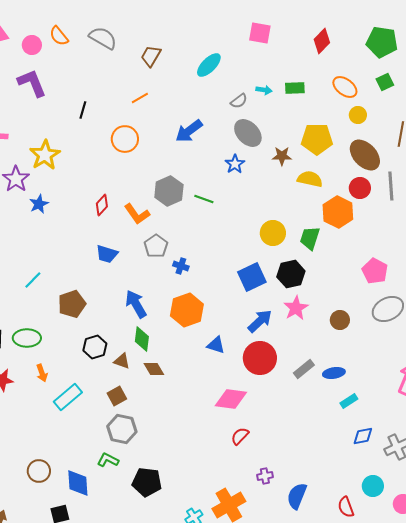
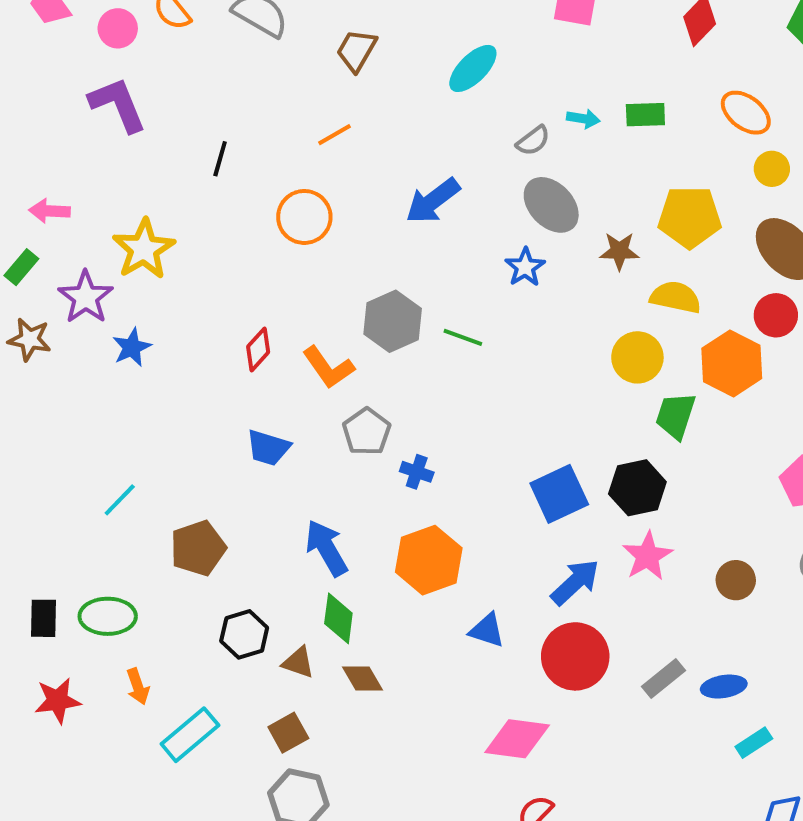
yellow circle: (273, 233) -> (637, 357), moved

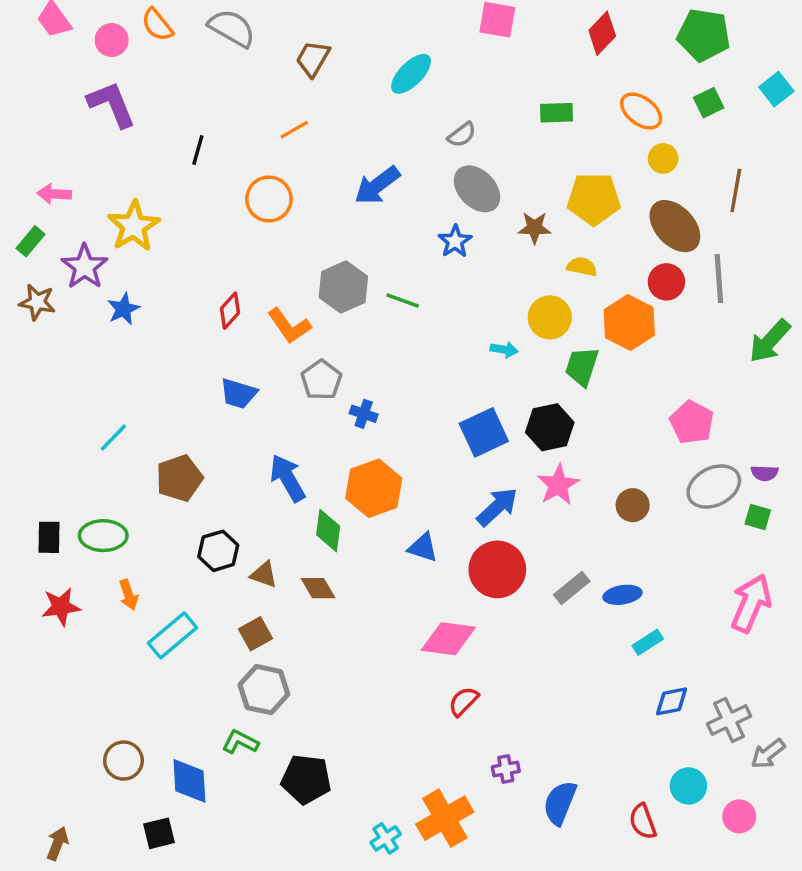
cyan arrow: (583, 119) -> (504, 350), moved
yellow semicircle: (676, 297) -> (582, 267), size x0.7
green diamond: (338, 618) -> (328, 531), moved

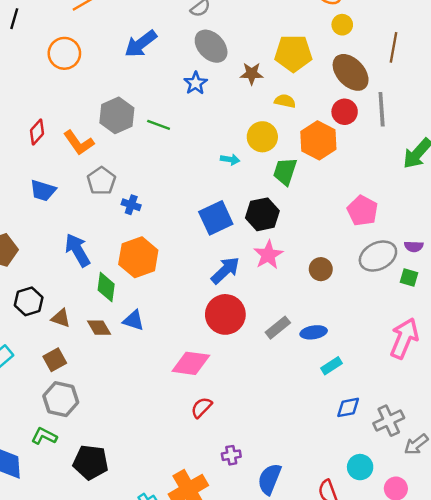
blue triangle: (423, 547) -> (134, 320), moved

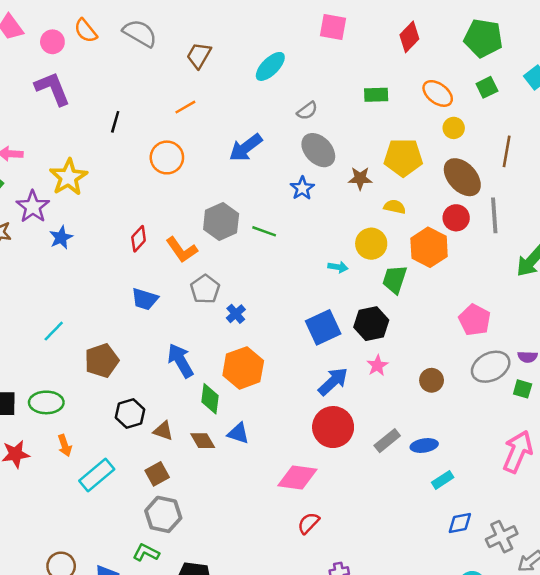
blue cross: (131, 205) -> (236, 314), turned 30
pink star: (268, 255) -> (377, 365), size x0.7

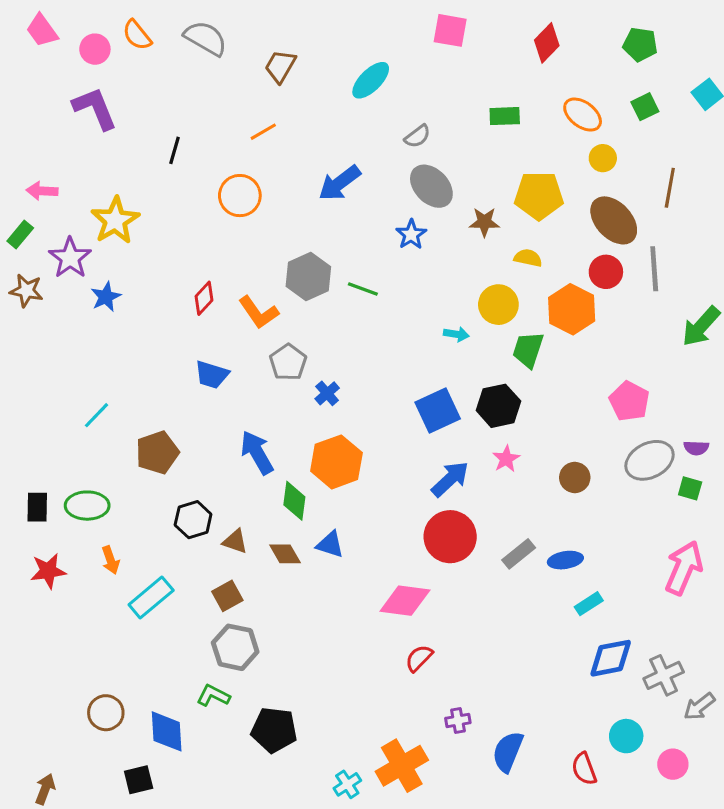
green pentagon: (483, 38) -> (640, 44), size x0.7
blue diamond: (460, 523) -> (611, 658), size x1.4

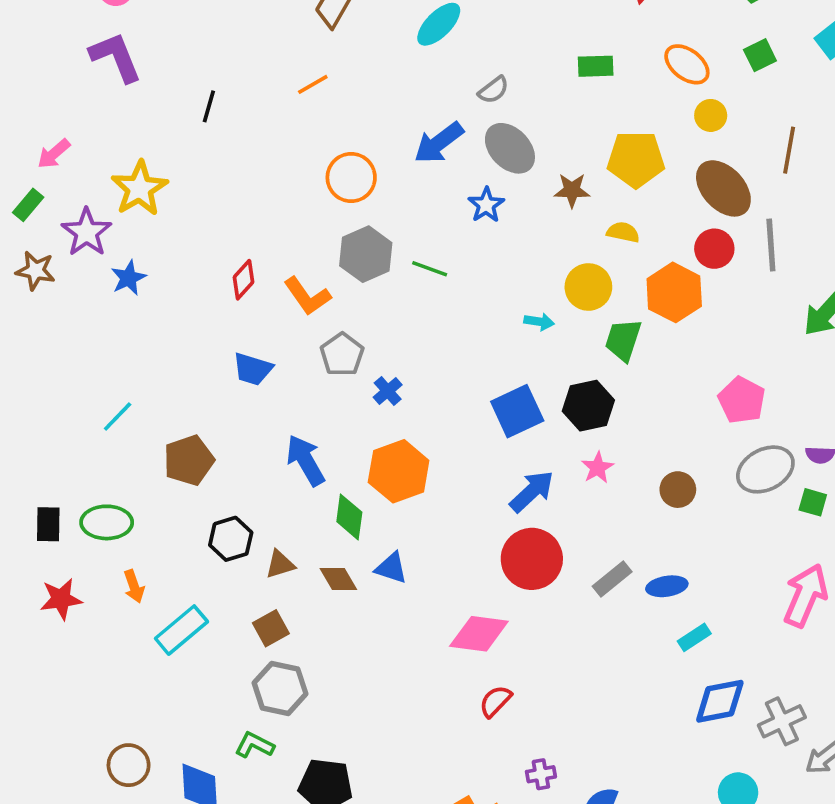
blue arrow: (340, 183) -> (439, 143), moved
pink arrow: (42, 191) -> (54, 154), turned -44
orange circle: (240, 196) -> (351, 178), moved
brown triangle: (235, 541) -> (280, 564), turned -36

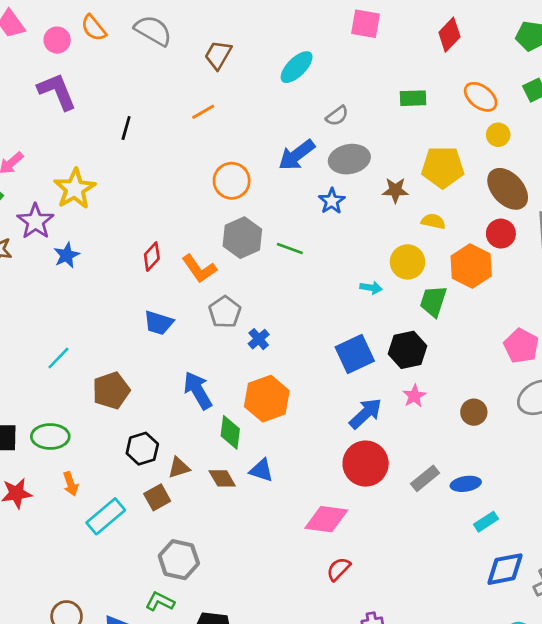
gray ellipse: (510, 148) -> (349, 159), turned -57
brown square: (271, 628) -> (157, 497), moved

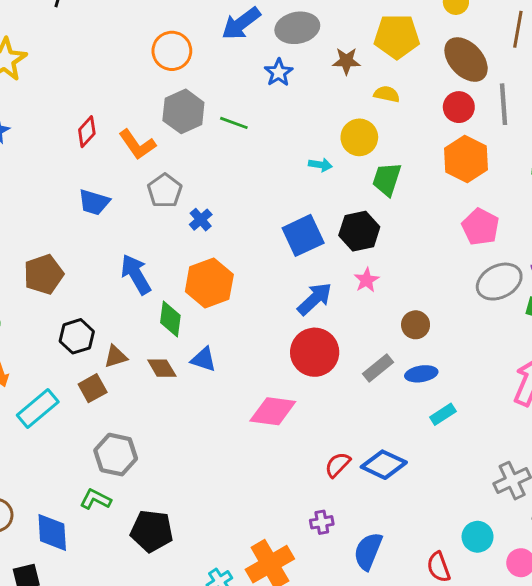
orange hexagon: (471, 266) -> (466, 159), moved
brown circle: (474, 412) -> (416, 325), moved
red semicircle: (339, 569) -> (338, 465), moved
blue diamond: (505, 569) -> (384, 465), moved, turned 36

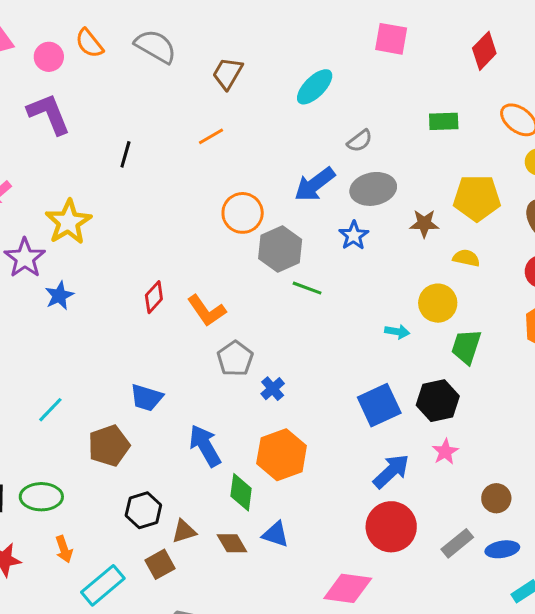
gray hexagon: (183, 111) -> (280, 249), moved
blue trapezoid: (94, 202) -> (146, 398), moved

